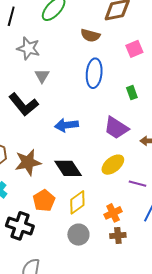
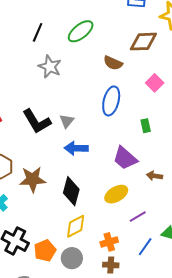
pink square: (134, 49) -> (155, 83), turned -30
gray triangle: (42, 76) -> (67, 121), moved
black diamond: (68, 168) -> (71, 191), turned 40
purple line: (137, 184) -> (138, 217), turned -54
orange pentagon: (44, 201) -> (45, 251), moved

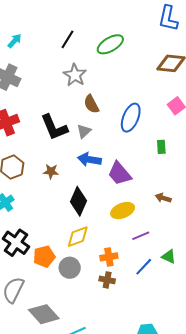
brown semicircle: (113, 63) -> (91, 104), moved, turned 30
purple trapezoid: (125, 158) -> (120, 174), moved
brown star: (32, 179) -> (51, 171), moved, size x0.6

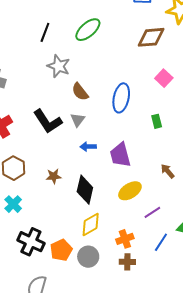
blue arrow: (89, 159) -> (88, 147), size x0.7
brown star: (51, 171) -> (54, 176), moved
purple trapezoid: (120, 174) -> (120, 155), turned 36
brown arrow: (163, 198) -> (168, 171), turned 42

